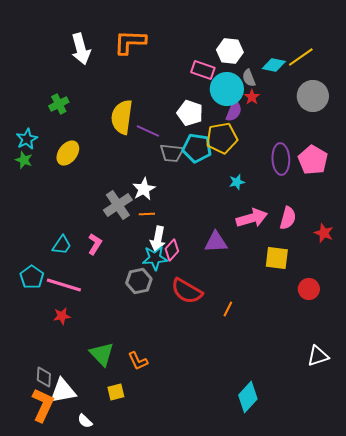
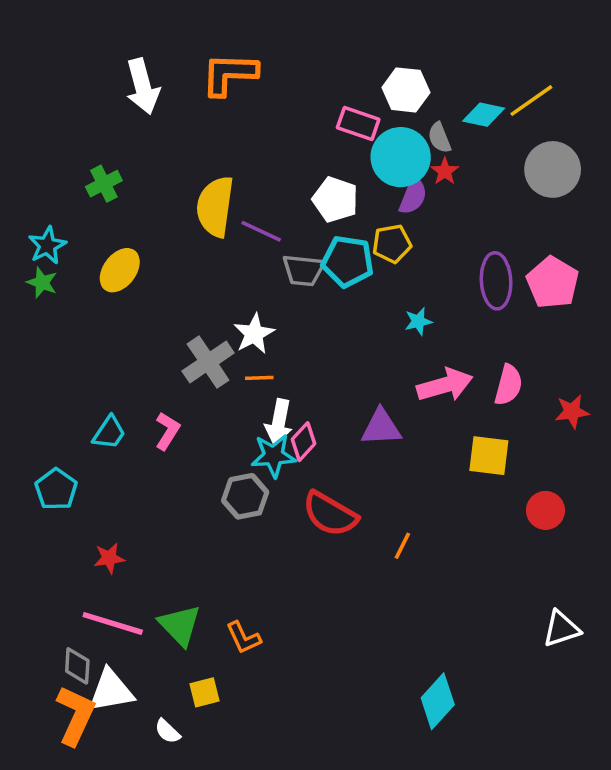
yellow pentagon: (222, 138) -> (392, 244), size x0.7
red star: (324, 233) -> (572, 411), turned -30
pink line: (64, 285) -> (113, 623), moved
white semicircle: (85, 421) -> (167, 731), moved

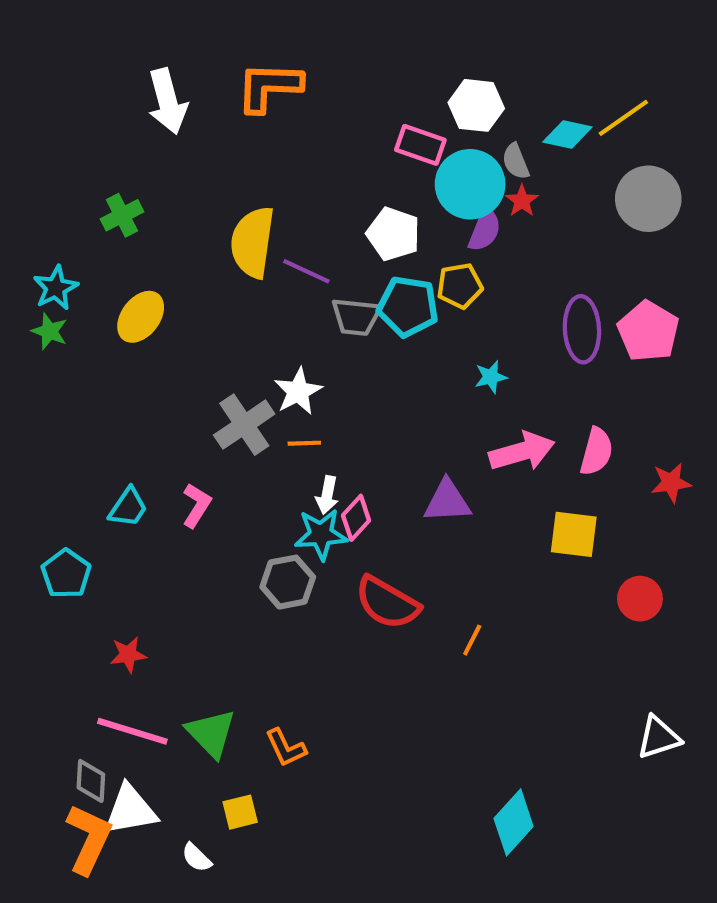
white arrow: (279, 422) -> (327, 495), size x0.7

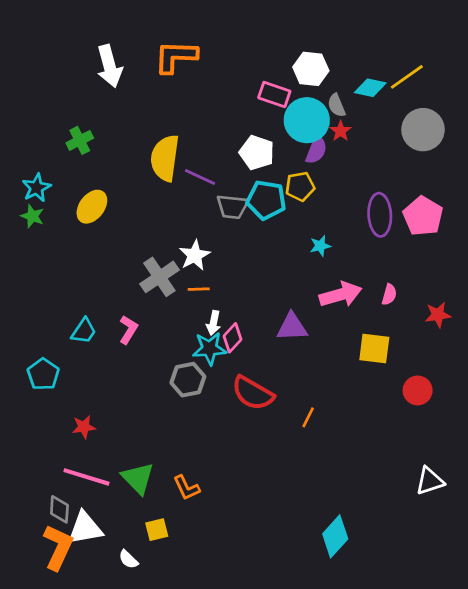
pink semicircle: (596, 452) -> (389, 294), size x0.7

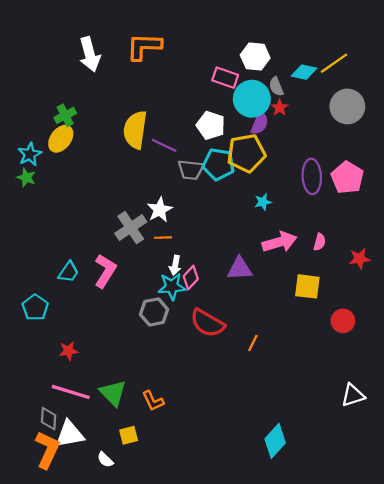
yellow pentagon: (300, 186) -> (246, 153), size x1.6
yellow ellipse: (92, 207) -> (61, 139), moved
pink L-shape: (128, 330) -> (105, 271), size x1.4

